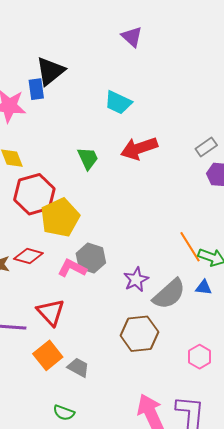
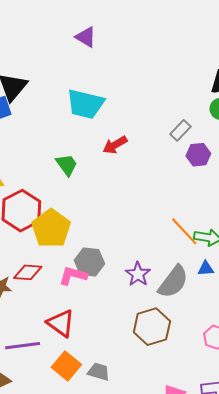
cyan trapezoid: (118, 102) -> (85, 104), size x1.4
red arrow: (139, 148) -> (115, 145), size x0.7

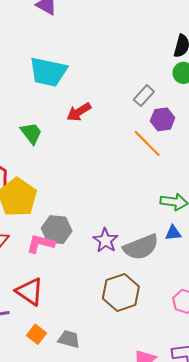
orange line: (184, 231) -> (147, 143), moved
gray semicircle: (173, 282) -> (141, 247), turned 33
orange square: (66, 366) -> (37, 334), size x0.7

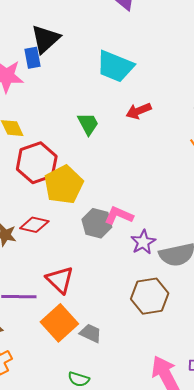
pink L-shape: (41, 244) -> (119, 215), moved
orange square: (37, 334) -> (59, 323), size x1.8

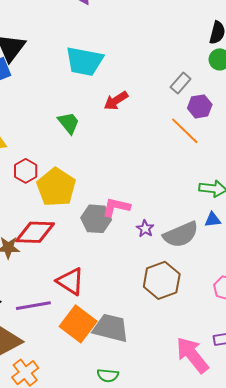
red hexagon: (37, 163) -> (26, 171), size x0.6
red diamond: (34, 225) -> (35, 232), size x1.4
purple star: (143, 242) -> (145, 229), size x0.7
gray trapezoid: (91, 333) -> (111, 328), size x1.6

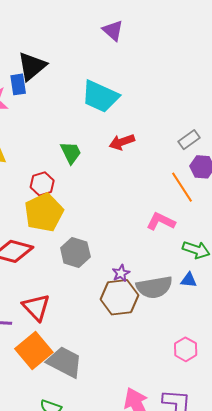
red hexagon: (26, 171) -> (42, 184), moved
pink L-shape: (116, 207) -> (161, 221), moved
brown hexagon: (162, 280) -> (119, 297), moved

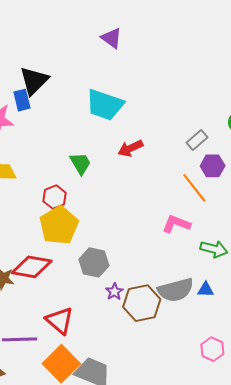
purple star: (121, 273) -> (114, 292), moved
blue triangle: (189, 280) -> (206, 290), moved

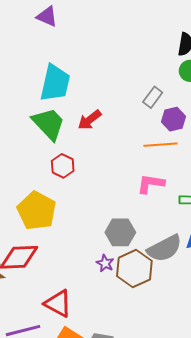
cyan trapezoid: (105, 105) -> (55, 83), turned -84
green trapezoid: (80, 163) -> (49, 124), moved, size x1.5
orange line: (194, 188) -> (161, 145), turned -44
red hexagon: (55, 197) -> (63, 166), moved
gray hexagon: (94, 262) -> (120, 232), moved

